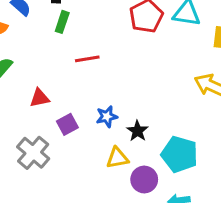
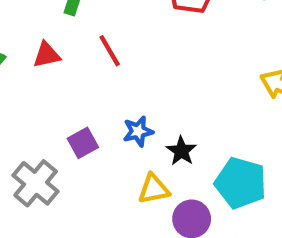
red line: (87, 59) -> (110, 51), turned 70
red triangle: (40, 98) -> (47, 55), moved

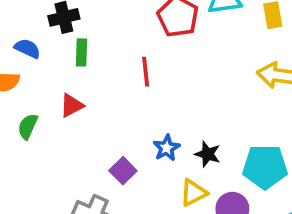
red line: (110, 51) -> (146, 72), moved, turned 40

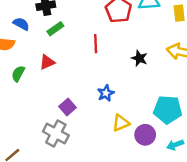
green rectangle: (81, 52) -> (55, 29), turned 49
black star: (208, 154) -> (139, 58), moved
purple square: (123, 171) -> (67, 107), moved

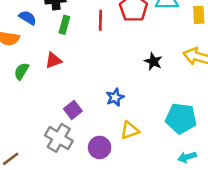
green rectangle: (55, 29) -> (64, 25), turned -42
red line: (96, 44) -> (100, 20), moved
purple circle: (145, 135) -> (100, 147), moved

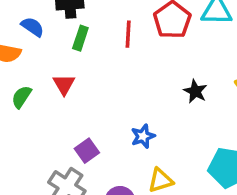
red triangle: (53, 60) -> (64, 84), turned -42

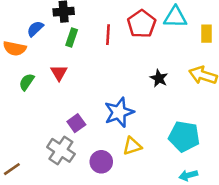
blue semicircle: (33, 27) -> (35, 29), turned -78
blue star: (143, 136) -> (119, 112), size x1.6

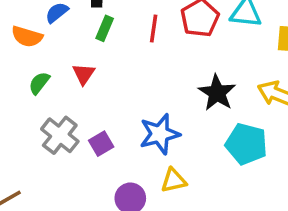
black star: (159, 78) -> (217, 93), size x1.5
cyan pentagon: (184, 136) -> (246, 144), moved
gray cross: (61, 150) -> (60, 135), moved

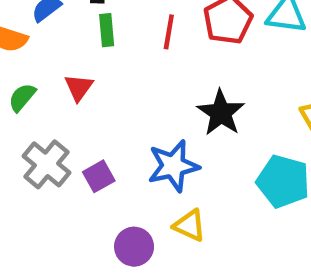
green rectangle: (105, 28) -> (107, 30), turned -30
black star: (217, 93) -> (221, 113), moved
yellow triangle: (174, 181) -> (190, 225), turned 36

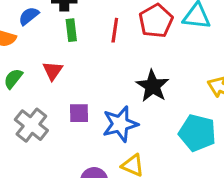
purple square: (99, 176) -> (79, 113), moved, turned 30

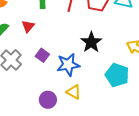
purple square: (79, 113) -> (42, 55), turned 32

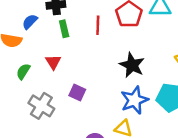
blue star: (68, 65) -> (134, 100), moved

